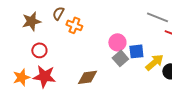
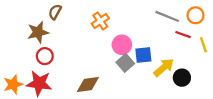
brown star: (31, 21) -> (38, 32), moved
orange cross: (74, 25) -> (100, 21), moved, turned 35
red circle: (39, 50) -> (45, 56), moved

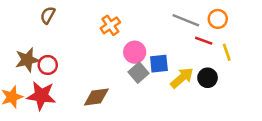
brown semicircle: (55, 12) -> (48, 15), moved
brown star: (38, 32) -> (27, 60), moved
black circle: (182, 78) -> (208, 78), moved

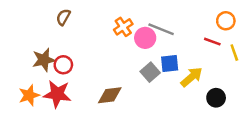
gray line: (186, 20) -> (161, 29), moved
pink circle: (135, 52) -> (145, 38), moved
black circle: (208, 78) -> (216, 98), moved

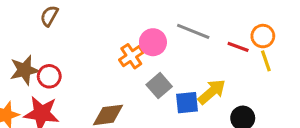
orange circle: (226, 21) -> (263, 36), moved
orange cross: (123, 27) -> (131, 56), moved
gray line: (161, 29) -> (193, 31), moved
blue square: (170, 64) -> (187, 103), moved

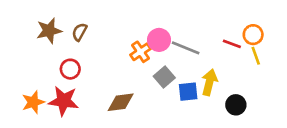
brown semicircle: (49, 16) -> (80, 32), moved
gray line: (193, 31) -> (186, 48), moved
brown star: (24, 70) -> (49, 31), moved
yellow arrow: (212, 92) -> (209, 82), turned -35

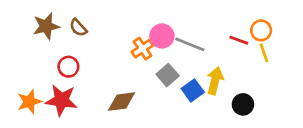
brown semicircle: (80, 32) -> (78, 28), turned -72
blue square: (188, 92) -> (193, 90), turned -30

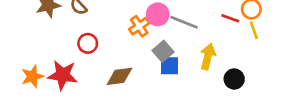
red circle: (68, 67) -> (88, 43), moved
blue square: (193, 90) -> (170, 66), moved, turned 36

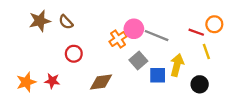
yellow line: (254, 30) -> (206, 51), moved
blue square: (170, 66) -> (158, 75), moved
red star: (63, 75) -> (52, 81), size x0.6

